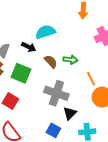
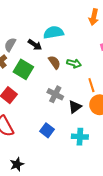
gray cross: (56, 93) -> (55, 94), size x0.7
black triangle: (70, 113) -> (75, 107), moved

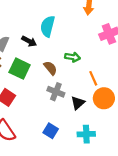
cyan semicircle: (53, 32) -> (48, 26), turned -60
brown semicircle: (54, 62) -> (50, 68), moved

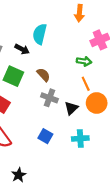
green arrow: (73, 57) -> (84, 61), moved

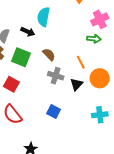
green arrow: (84, 61) -> (94, 39), moved
orange line: (86, 84) -> (81, 62), moved
cyan cross: (80, 138) -> (100, 115), moved

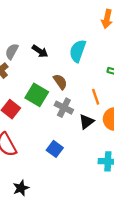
cyan semicircle: (44, 17) -> (78, 51), moved
green square: (21, 57) -> (37, 95), moved

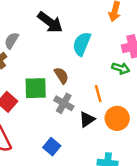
black arrow: (40, 51) -> (50, 22), moved, size x1.5
green square: (37, 95) -> (36, 88), turned -35

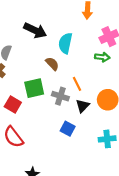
brown semicircle: (61, 76) -> (52, 64), moved
orange line: (98, 94) -> (77, 84), moved
blue square: (52, 147) -> (68, 129), moved

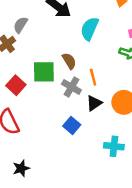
brown semicircle: (52, 64) -> (69, 61), moved

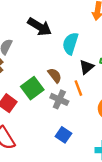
green square: (44, 72) -> (32, 88), turned -30
black triangle: (94, 103) -> (87, 67), moved

